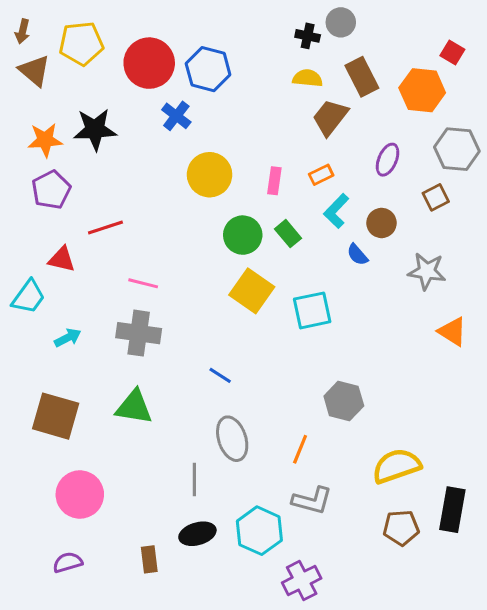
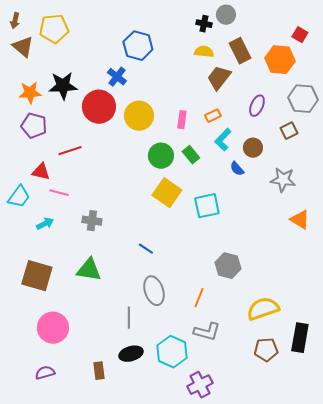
red circle: (149, 63) -> (99, 107), moved
purple pentagon: (51, 190) -> (34, 126), turned -30
pink line: (143, 283) -> (59, 193), moved
gray cross: (139, 333) -> (92, 221), size x0.7

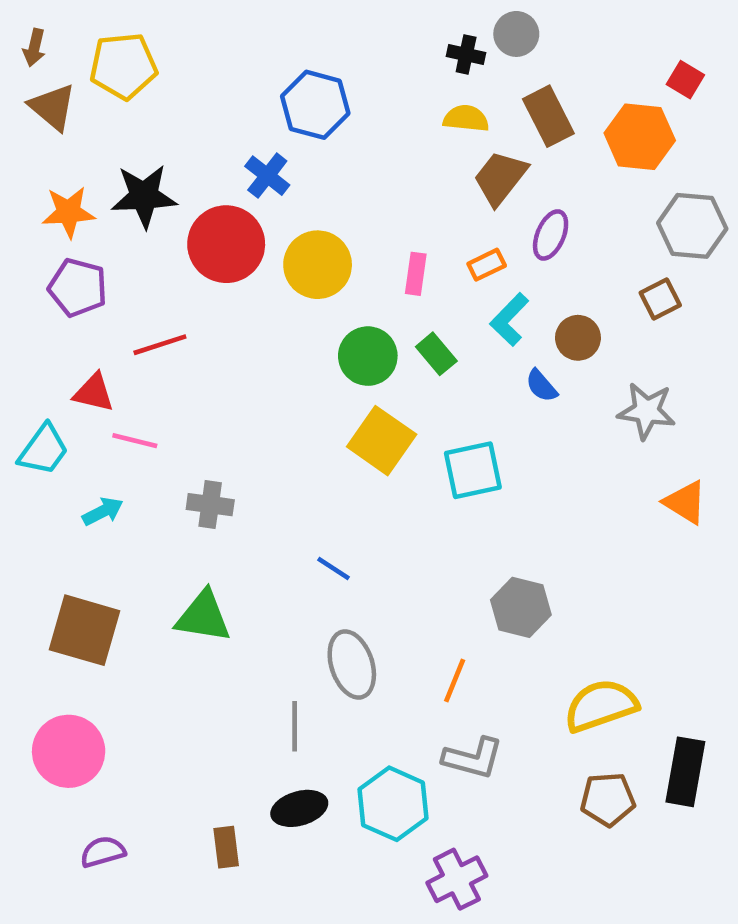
purple ellipse: (257, 106) -> (551, 235), moved
pink circle: (53, 328) -> (69, 751), moved

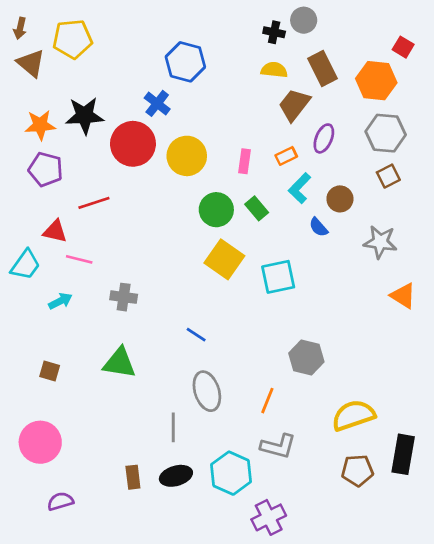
gray hexagon: (692, 226) -> (386, 133), moved
brown square: (85, 630) -> (50, 371), size x0.5
brown rectangle: (226, 847) -> (133, 477), moved

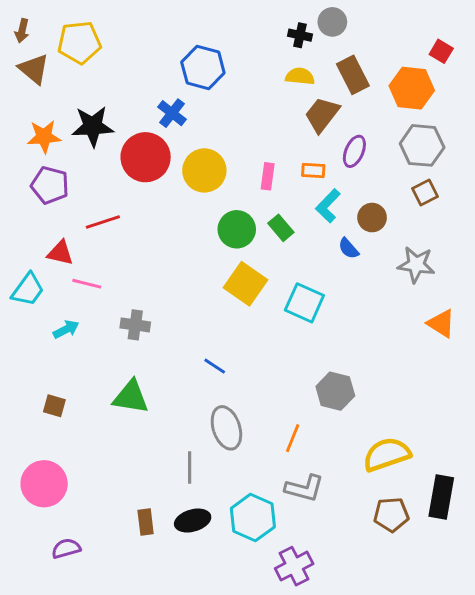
orange rectangle: (286, 156) -> (313, 170), turned 30
cyan square: (278, 277) -> (304, 303), turned 36

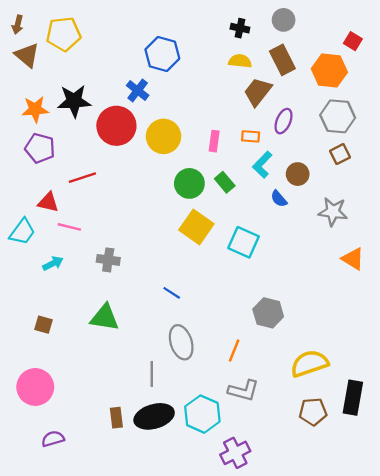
gray circle: (332, 22) -> (284, 20), moved
black ellipse: (193, 521) -> (154, 416), size x1.4

